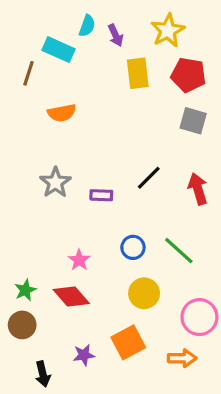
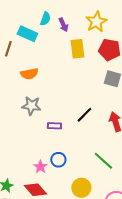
gray star: (55, 183) -> (31, 106), moved, turned -30
blue circle: (133, 247) -> (58, 160), moved

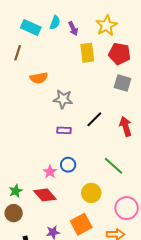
cyan rectangle: (27, 34) -> (31, 28), moved
gray star: (31, 106) -> (63, 99), moved

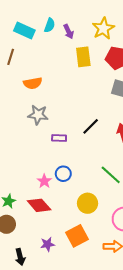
gray star: (63, 99) -> (38, 115), moved

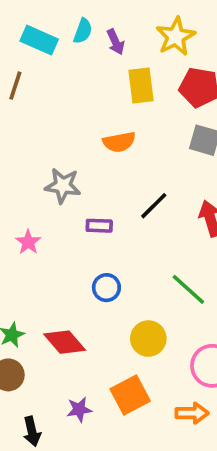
orange semicircle: (33, 83) -> (119, 142), moved
pink star: (44, 181) -> (28, 242), moved

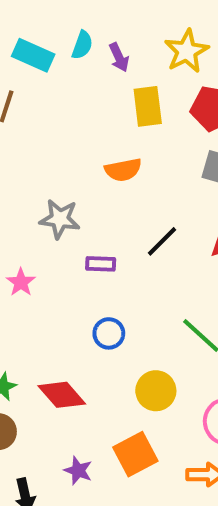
purple star: (79, 409) -> (78, 470), turned 30

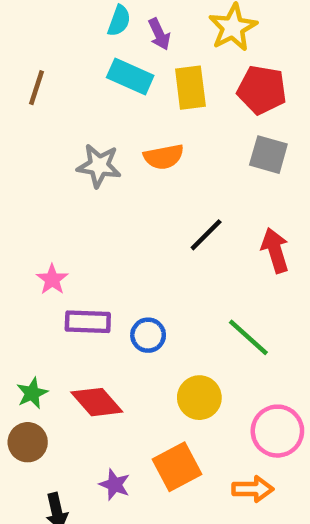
cyan rectangle: (33, 55) -> (130, 76), moved
gray star: (60, 219) -> (99, 166), moved
purple rectangle: (101, 264) -> (88, 322), moved, size x1.4

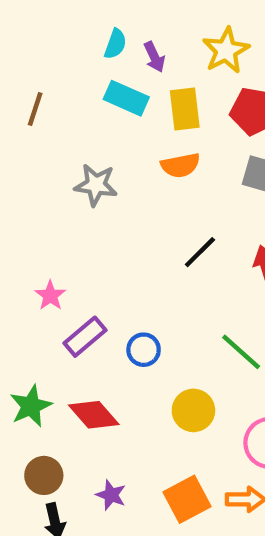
orange semicircle: (164, 157) -> (180, 165), moved
purple rectangle: (88, 322) -> (85, 337), turned -42
green star: (32, 393) -> (31, 406), size x1.4
brown circle: (28, 442) -> (44, 475), moved
orange square: (177, 467) -> (187, 499), moved

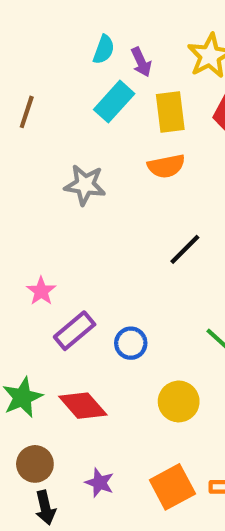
cyan rectangle: (126, 98) -> (114, 102), turned -72

